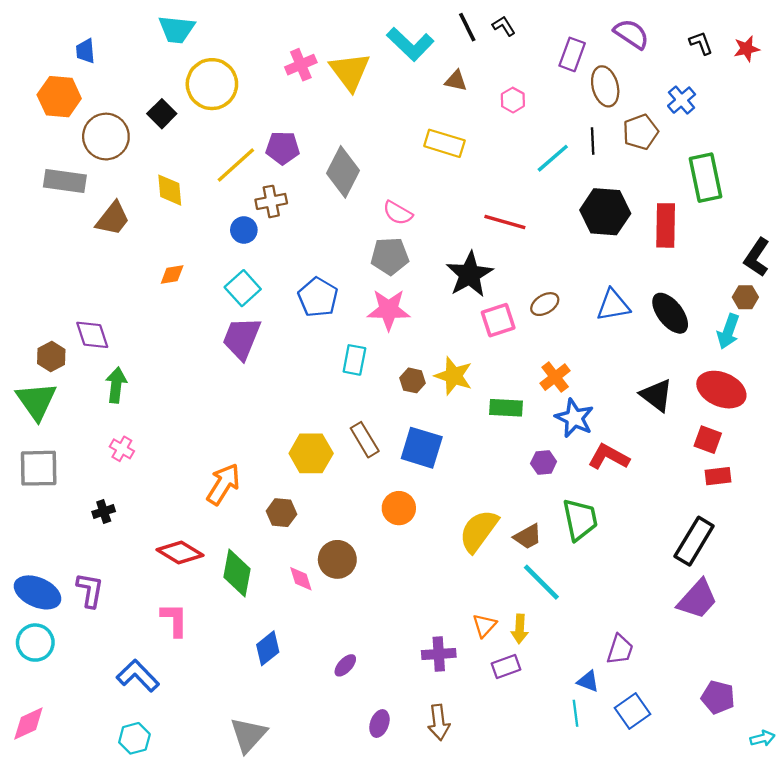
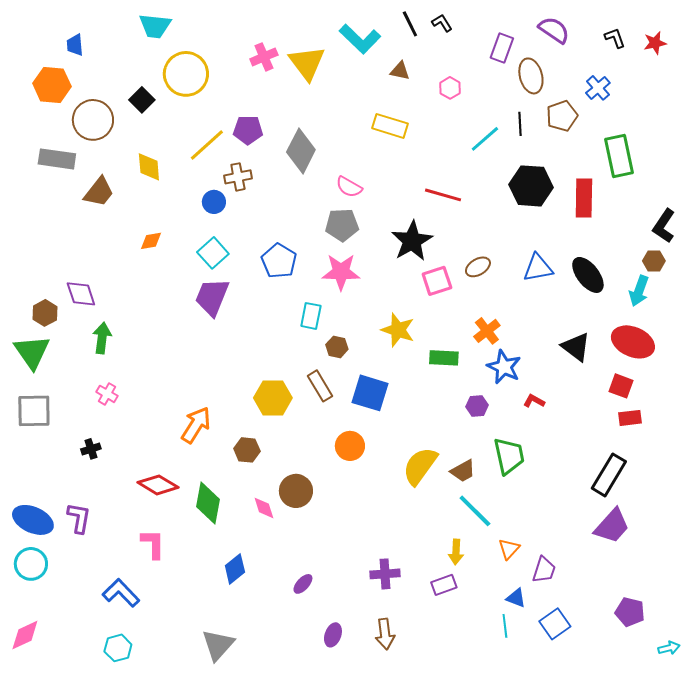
brown hexagon: (413, 380) -> (337, 347), moved
red L-shape: (609, 457) -> (534, 401), size x0.6
orange triangle: (484, 625) -> (509, 549), moved

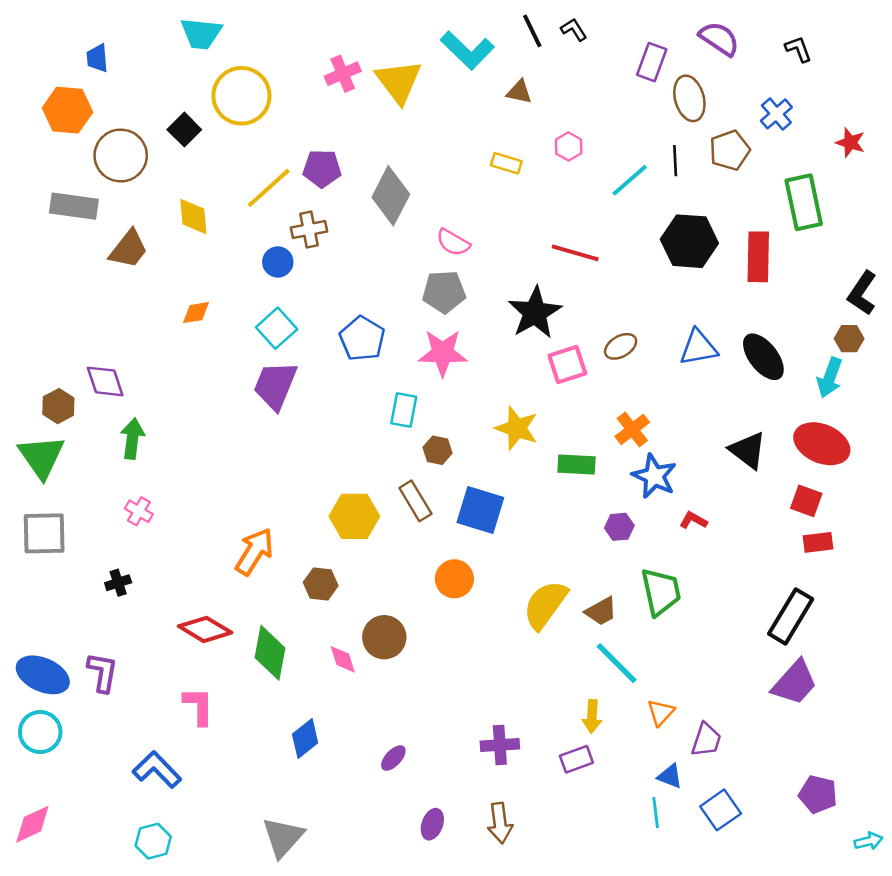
red star: (655, 43) -> (850, 143), moved, turned 30
pink hexagon: (450, 88) -> (569, 146), moved
yellow rectangle: (390, 126) -> (506, 163), size x0.7

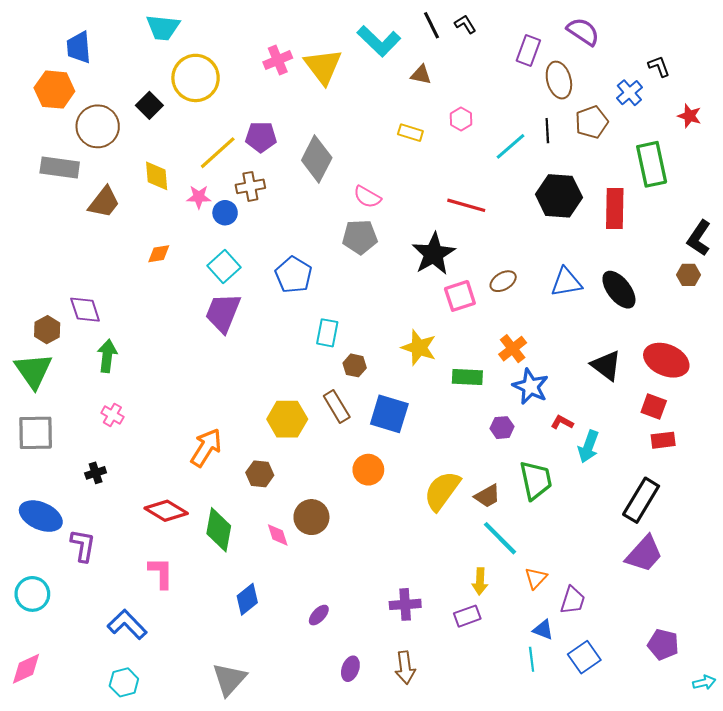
black L-shape: (798, 49) -> (659, 66), moved
blue trapezoid: (97, 58) -> (79, 47), size x1.4
pink star: (443, 353) -> (199, 197), moved, size x0.6
cyan arrow: (830, 378) -> (588, 447), moved
blue ellipse: (43, 675) -> (41, 516), moved

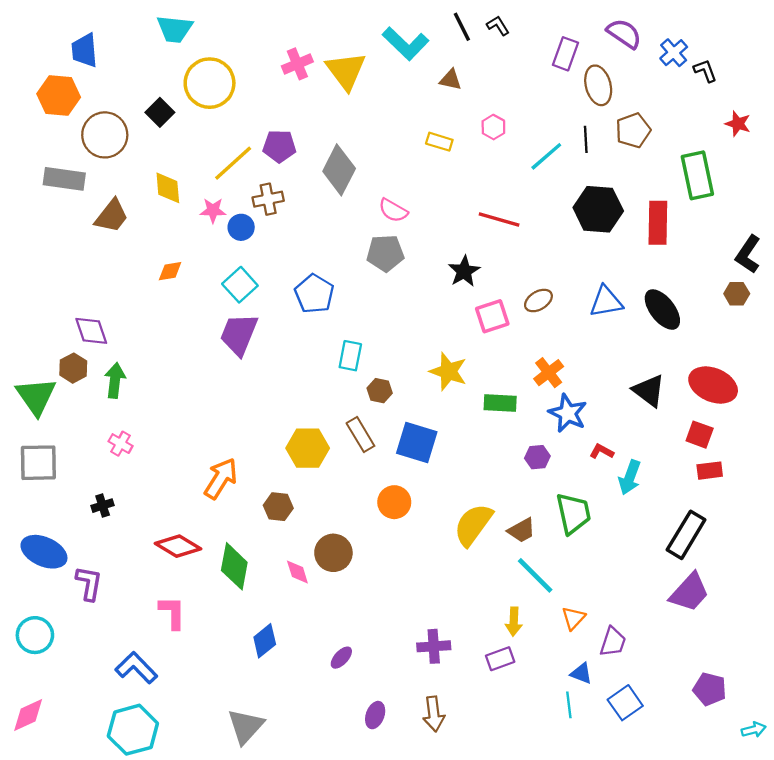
blue cross: (629, 93) -> (674, 53), moved
black star: (434, 254) -> (464, 271), size x0.7
brown hexagon: (47, 330) -> (73, 368), moved
cyan hexagon: (124, 682) -> (133, 730), size x1.6

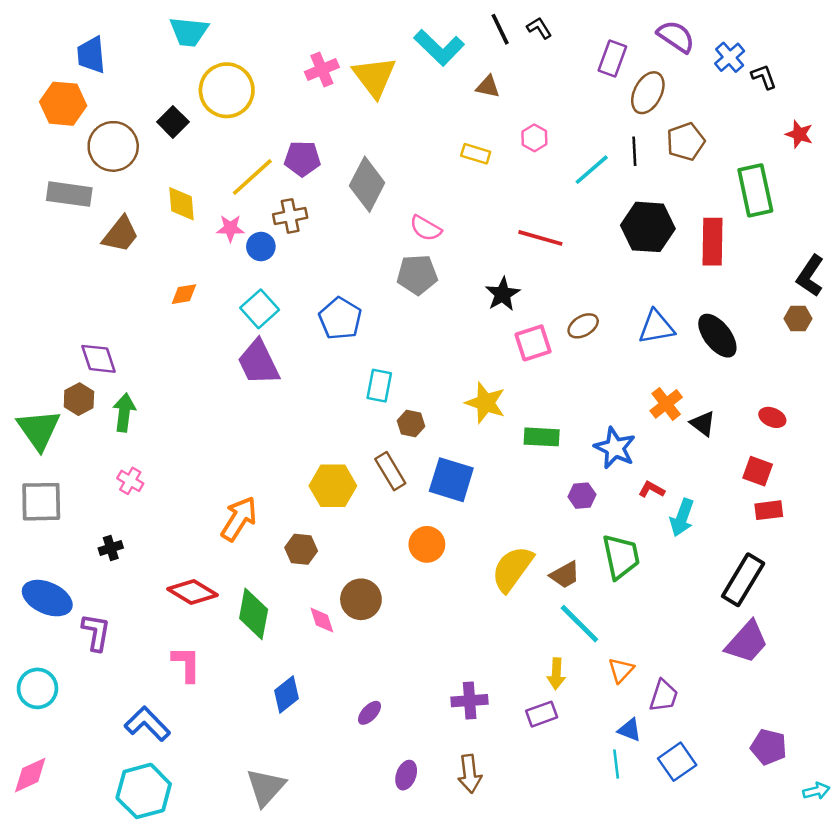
brown ellipse: (598, 85) -> (648, 93), turned 42
purple trapezoid: (239, 334) -> (258, 362), turned -48
orange cross: (549, 373) -> (666, 404), moved
red ellipse: (713, 385) -> (772, 417), size x0.5
black triangle: (649, 391) -> (703, 424), size x0.7

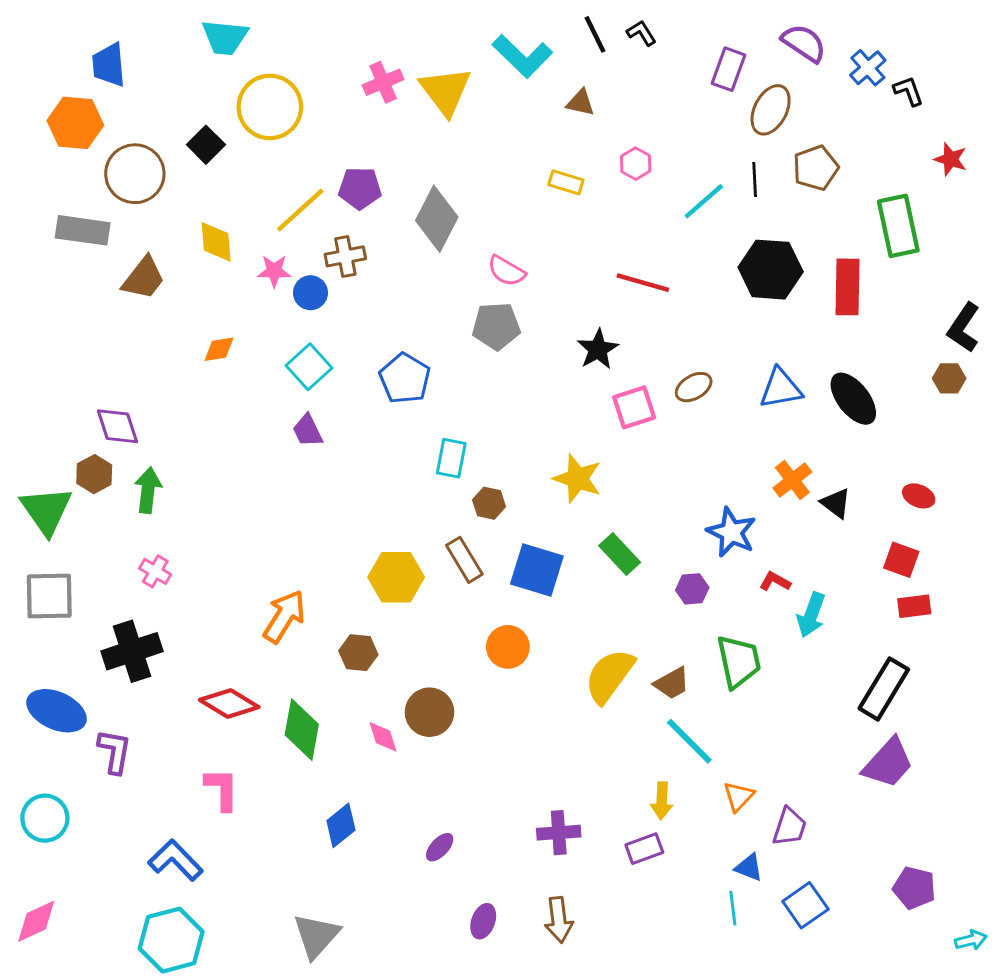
purple trapezoid: (258, 362) -> (308, 431), size x0.6
green rectangle: (542, 437) -> (620, 554), moved, turned 44
black cross: (111, 548) -> (132, 651), size x2.0

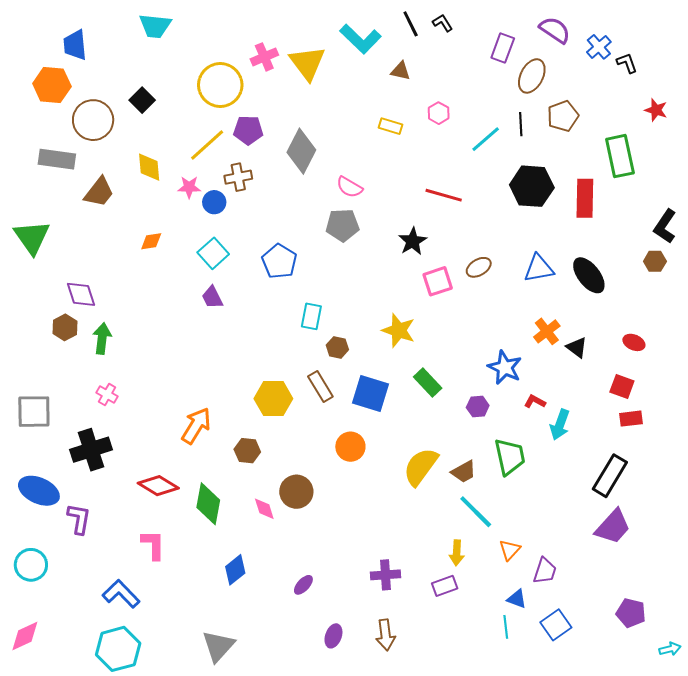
yellow circle: (270, 107) -> (220, 85), moved
green triangle: (46, 510) -> (32, 237), moved

